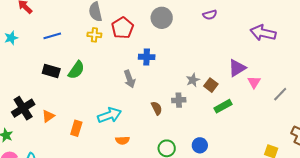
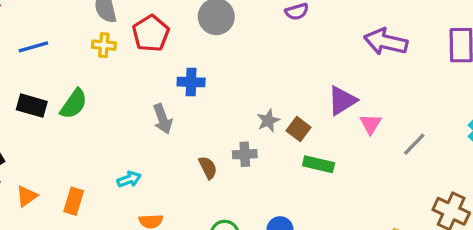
green rectangle: (223, 106) -> (319, 164), turned 42
cyan arrow: (109, 115) -> (129, 179), size x0.6
orange triangle: (48, 116) -> (27, 196), moved

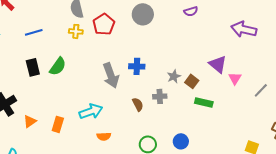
blue cross: (191, 82) -> (137, 66), moved
purple triangle: (342, 101) -> (218, 64), turned -48
black rectangle: (32, 106) -> (33, 67), turned 60
gray arrow: (163, 119) -> (111, 75), size x1.4
cyan arrow: (129, 179) -> (91, 111), size x1.6

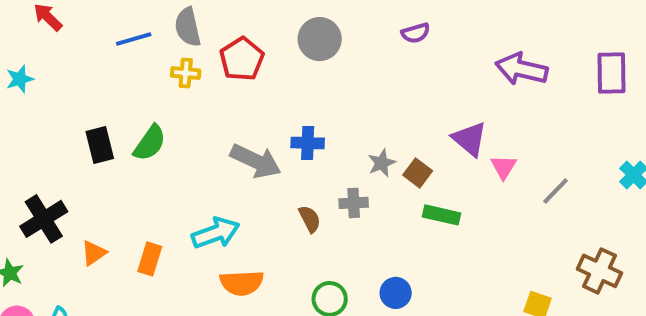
blue line: (34, 32) -> (134, 39), moved
gray arrow: (111, 75) -> (256, 161), turned -45
orange semicircle: (104, 136) -> (242, 283), size x1.5

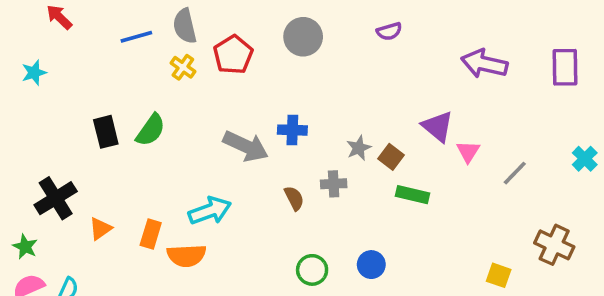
yellow cross: (186, 73) -> (183, 67), turned 30
orange semicircle: (242, 283) -> (187, 256), moved

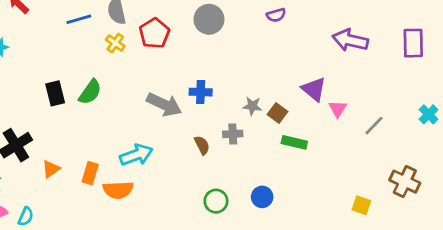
gray star: (359, 148) -> (252, 106), turned 30

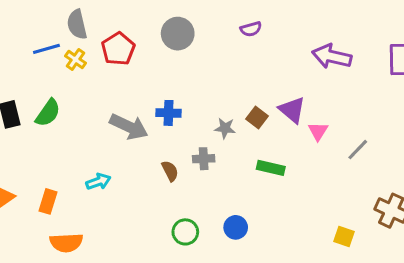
blue line: (79, 19) -> (46, 49), moved
brown square: (278, 113) -> (257, 117), moved
cyan arrow: (136, 155) -> (98, 182), size x0.7
orange semicircle: (118, 190) -> (66, 243), moved

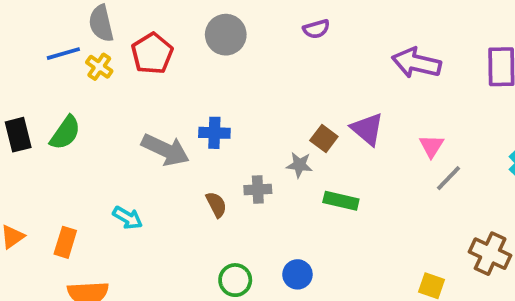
gray star: (225, 128) -> (299, 165), moved
pink triangle: (318, 131) -> (432, 146), moved
cyan arrow: (98, 182) -> (128, 218), turned 50

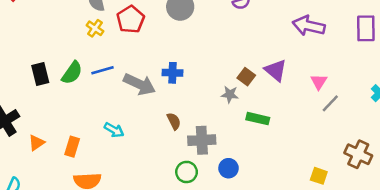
blue line: (63, 54) -> (103, 70), moved
gray cross: (258, 189) -> (202, 140), moved, size x1.5

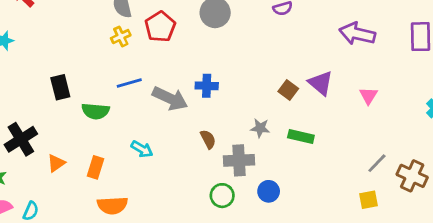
yellow cross: (95, 28) -> (121, 37), turned 30
green semicircle: (72, 73) -> (95, 111), moved, turned 60
gray star: (230, 94) -> (260, 128), moved
gray line: (330, 103) -> (377, 163), moved
yellow square: (319, 176) -> (368, 200), turned -30

